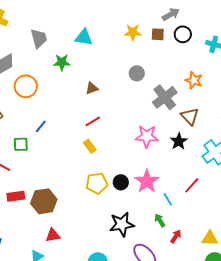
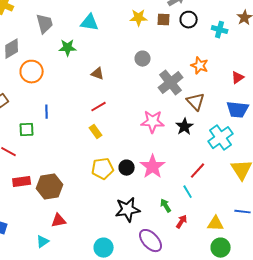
brown triangle: (92, 88) -> (98, 74), turned 40
blue line: (41, 126) -> (47, 112), turned -40
cyan line: (168, 199) -> (188, 192), moved

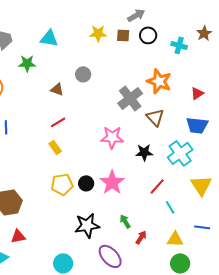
gray circle: (143, 59) -> (83, 74), moved
orange star: (200, 66) -> (159, 81), size x1.4
black star: (185, 127) -> (144, 152), moved, turned 30
cyan line: (188, 192) -> (170, 207), moved

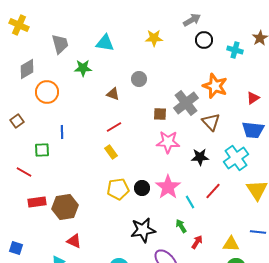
brown square: (123, 35) -> (160, 114), moved
cyan line: (170, 207) -> (190, 202), moved
red triangle: (18, 236) -> (74, 241), turned 35

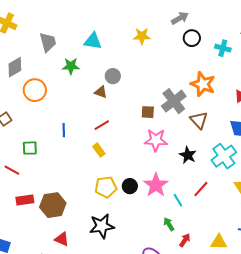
gray circle: (139, 79) -> (113, 76), moved
blue line: (62, 132) -> (64, 130), moved
black star: (200, 157) -> (188, 155), turned 30
black star: (143, 230) -> (102, 226), moved

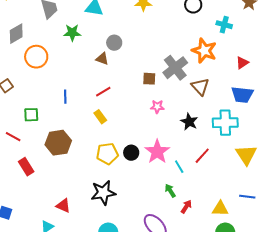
cyan cross: (223, 48) -> (224, 25), moved
pink star: (156, 140) -> (157, 107), size x0.6
cyan cross: (224, 156) -> (225, 123), turned 35
red rectangle: (25, 200) -> (26, 167), turned 66
brown hexagon: (53, 205) -> (58, 143), moved

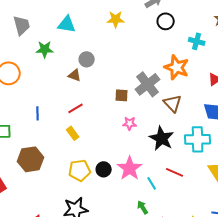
black star: (189, 122) -> (162, 138), size x1.4
red line: (202, 156) -> (175, 172), turned 72

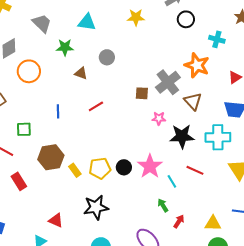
gray trapezoid: (22, 25) -> (42, 23), turned -30
brown triangle: (75, 75) -> (81, 73), moved
pink star: (130, 123) -> (159, 118), moved
yellow rectangle: (73, 133) -> (75, 170), moved
black star: (162, 138) -> (182, 136), turned -30

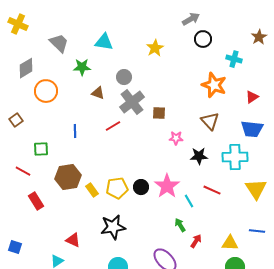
yellow star: (136, 17) -> (155, 48), moved, turned -30
gray cross: (168, 82) -> (132, 102), moved
black star: (182, 136) -> (199, 156), size x0.7

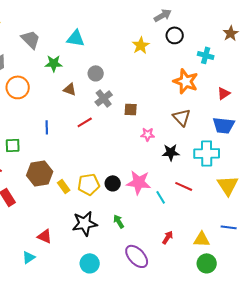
yellow star: (155, 48) -> (141, 45), moved
gray cross: (132, 102) -> (104, 98), size x0.7
pink star: (167, 186) -> (139, 182), turned -30
green arrow: (180, 225) -> (119, 221), moved

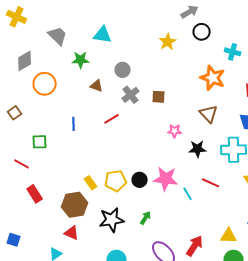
brown square: (131, 109) -> (159, 97), moved
brown hexagon: (40, 173) -> (75, 205), moved
green arrow: (119, 221) -> (146, 218), turned 64
red arrow: (168, 237) -> (195, 246), moved, size x1.5

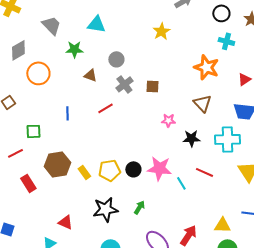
black circle: (202, 32) -> (221, 13), moved
red line: (22, 164) -> (15, 153), turned -56
brown hexagon: (75, 205) -> (57, 164), moved

